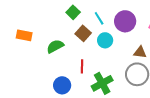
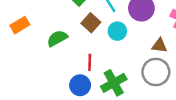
orange rectangle: (24, 35) -> (20, 25), turned -42
blue circle: (62, 85) -> (80, 85), moved

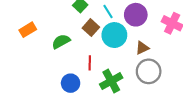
cyan circle: (117, 31) -> (114, 35), size x1.5
brown triangle: (159, 46) -> (142, 48), moved, turned -32
blue circle: (80, 85) -> (71, 83), moved

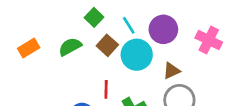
green semicircle: (61, 41) -> (70, 47), moved

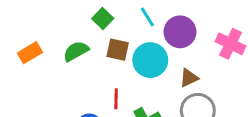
cyan line: (129, 25) -> (147, 17), moved
brown square: (107, 45) -> (118, 50), turned -30

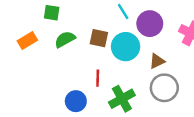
green square: (103, 18) -> (52, 13), moved, turned -35

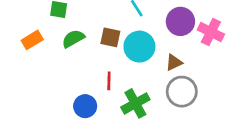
purple circle: (150, 24) -> (180, 21), moved

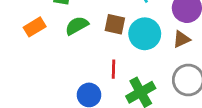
brown triangle: (174, 62) -> (181, 39), moved

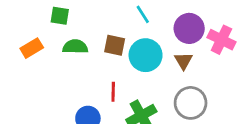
green semicircle: (77, 26) -> (75, 47), turned 30
brown triangle: (181, 39) -> (184, 61), turned -36

